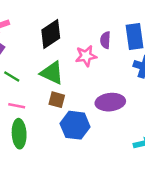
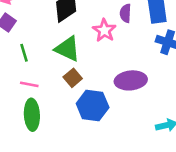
pink star: (86, 56) -> (104, 30), turned -30
green line: (12, 77) -> (24, 53), turned 42
brown square: (57, 100) -> (73, 78), turned 35

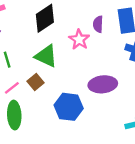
brown square: (73, 78) -> (35, 82), moved
pink line: (29, 84) -> (12, 88), turned -49

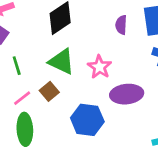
pink star: (79, 40) -> (99, 67), moved

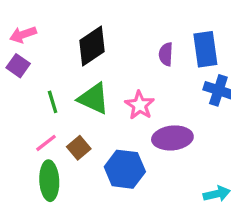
green line: (17, 66) -> (53, 102), moved
brown square: (49, 91) -> (79, 148), moved

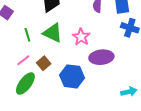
green ellipse: (49, 181) -> (25, 84), turned 40

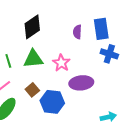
green triangle: (53, 33) -> (33, 59), turned -30
brown square: (44, 63) -> (32, 90), moved

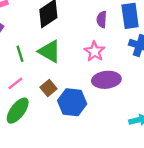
green triangle: (33, 59) -> (50, 51), turned 35
pink star: (61, 63) -> (95, 51), moved

